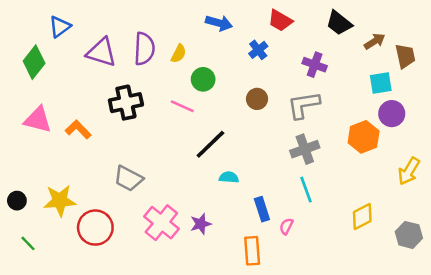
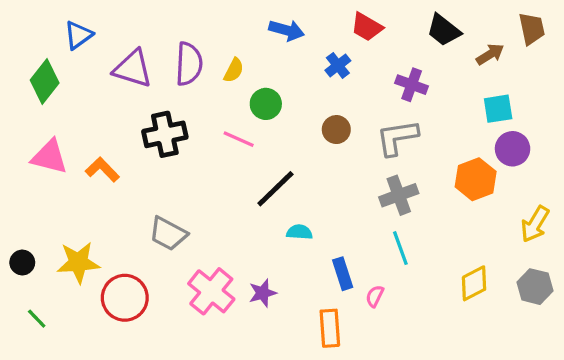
brown trapezoid: (405, 56) -> (532, 29), moved
gray hexagon: (409, 235) -> (535, 287), moved

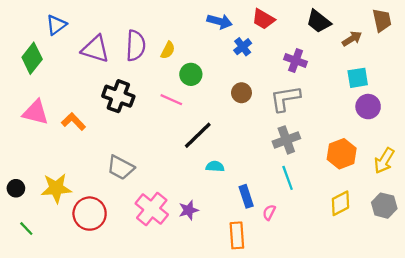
blue arrow: (287, 30) -> (220, 21), moved
black cross: (165, 134) -> (118, 96), turned 32
orange hexagon: (476, 179) -> (342, 154), moved

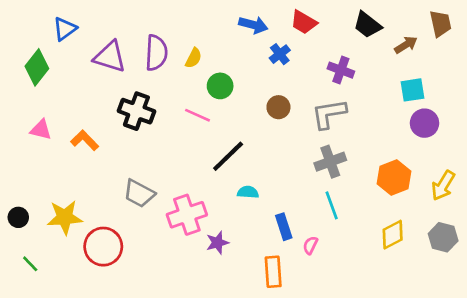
pink triangle: (35, 112) -> (41, 130), size x0.7
pink cross: (152, 209) -> (187, 215), moved, turned 32

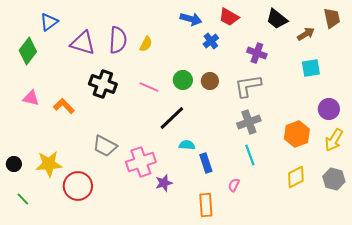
green circle: (220, 86) -> (183, 80), moved
purple circle: (425, 123) -> (329, 109), moved
blue rectangle: (284, 227) -> (206, 163), moved

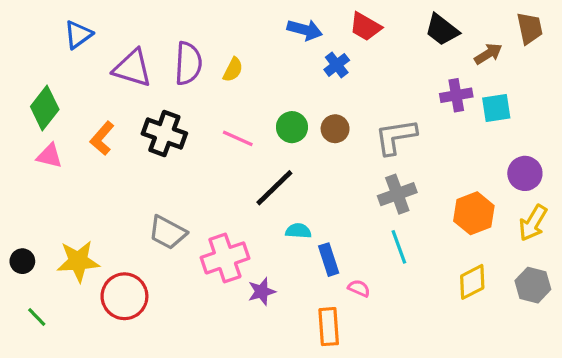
green diamond: (28, 51) -> (45, 108), moved
purple cross: (257, 53) -> (456, 95), moved, turned -30
orange L-shape: (64, 106) -> (102, 138), moved, turned -95
pink semicircle: (234, 185) -> (359, 288), moved, turned 88

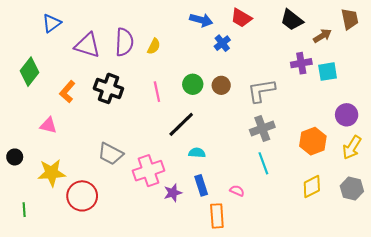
pink line: (238, 138) -> (157, 92), turned 54
pink triangle: (49, 156) -> (48, 125), moved
blue rectangle: (329, 260) -> (201, 185), moved
black circle: (22, 261) -> (15, 157), moved
green line: (37, 317) -> (24, 210), turned 40

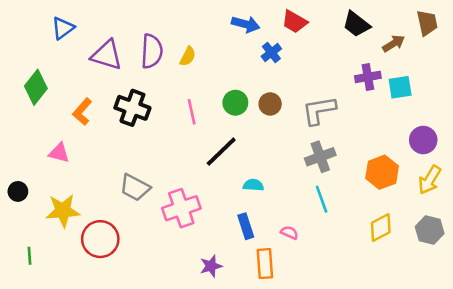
cyan semicircle: (197, 153) -> (253, 185), moved
purple star: (173, 193) -> (211, 266), moved

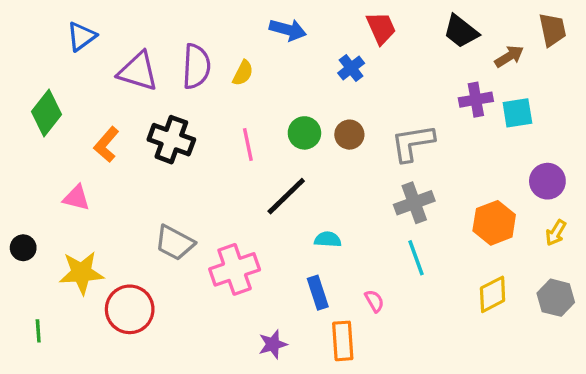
red trapezoid: (295, 22) -> (381, 28), turned -144
blue arrow: (246, 24) -> (288, 30), moved
yellow arrow: (430, 180) -> (556, 233), size x0.7
pink semicircle: (289, 233) -> (374, 301), turned 36

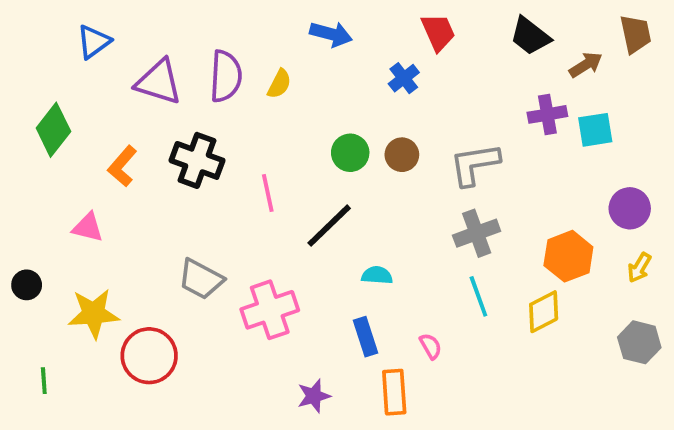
pink line: (248, 145) -> (268, 193), moved
yellow diamond: (493, 294) -> (544, 312), moved

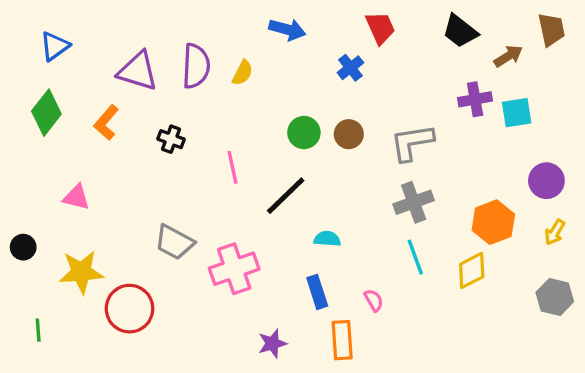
blue triangle: (94, 42) -> (55, 46), moved
black cross: (197, 160) -> (171, 139), size x0.6
orange L-shape: (122, 166) -> (106, 123), moved

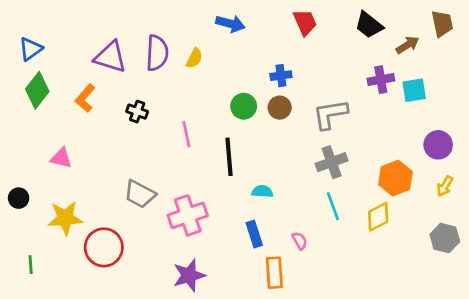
blue triangle: (55, 46) -> (31, 49), moved
blue cross: (350, 68) -> (281, 76), moved, turned 30
black line: (286, 196) -> (229, 157), turned -51
purple star: (272, 343) -> (189, 275), moved, size x1.4

